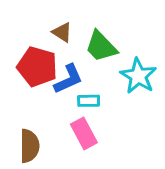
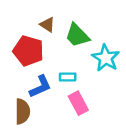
blue L-shape: (68, 79) -> (40, 86), moved
pink rectangle: (84, 133) -> (78, 103), moved

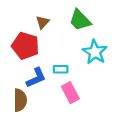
brown triangle: (47, 25) -> (43, 22), turned 40
green trapezoid: (77, 35) -> (80, 20), moved

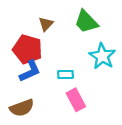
blue L-shape: (36, 78) -> (30, 71), moved
brown semicircle: (20, 100) -> (22, 108), turned 70

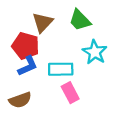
brown triangle: (46, 24) -> (43, 22), size x1.5
cyan rectangle: (65, 75) -> (61, 69), size x1.6

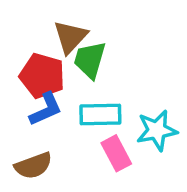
green trapezoid: (80, 20) -> (90, 60), moved, turned 60
cyan star: (95, 52) -> (157, 130), moved, turned 30

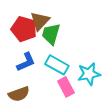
red pentagon: (42, 76) -> (24, 29), moved
cyan rectangle: (100, 114) -> (57, 65), turned 30

